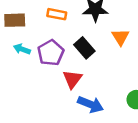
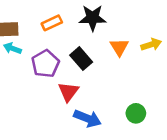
orange rectangle: (57, 14) -> (52, 23), turned -36
cyan arrow: (22, 49) -> (12, 48), moved

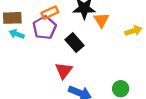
orange triangle: (119, 47) -> (101, 20), moved
purple pentagon: (45, 64) -> (44, 28), moved

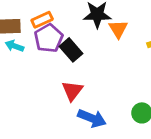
orange rectangle: (50, 13) -> (42, 20), moved
black rectangle: (75, 43) -> (71, 50), moved

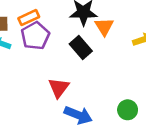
black rectangle: (71, 50) -> (81, 47), moved

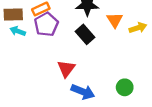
orange triangle: (104, 27) -> (115, 20), moved

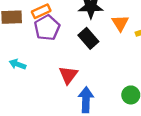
cyan arrow: (18, 31) -> (18, 64), moved
blue arrow: (83, 92) -> (86, 100), turned -110

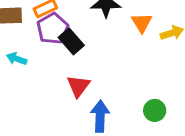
black rectangle: (88, 38) -> (71, 41), moved
cyan arrow: (18, 64) -> (17, 59), moved

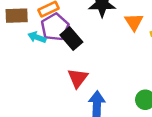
cyan arrow: (17, 59) -> (37, 37), moved

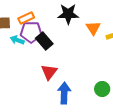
purple pentagon: (55, 27) -> (31, 32), turned 30

